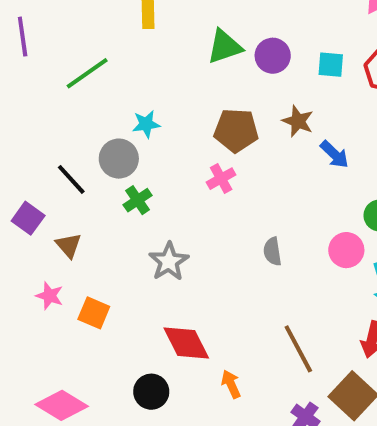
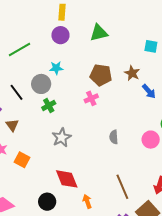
purple circle: (273, 56) -> (60, 35), moved
green line: (87, 73) -> (19, 49), moved

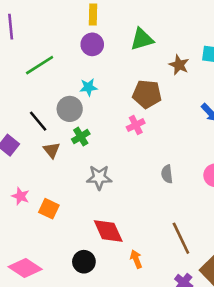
brown star: (132, 73) -> (179, 65), moved
brown triangle: (12, 125) -> (52, 150), moved
gray star: (62, 137) -> (99, 177), turned 30

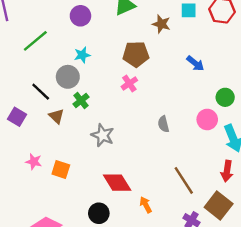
gray star: (99, 177) -> (103, 135), turned 30

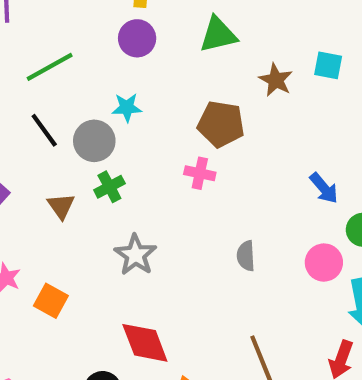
blue arrow: (195, 63) -> (324, 188), moved
pink cross: (129, 83) -> (200, 173), turned 35
black line: (41, 92) -> (44, 130), moved

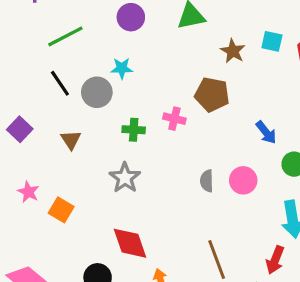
brown pentagon: (221, 124) -> (212, 95), moved
green cross: (109, 187) -> (134, 130), moved, turned 30
pink circle: (324, 263) -> (243, 180), moved

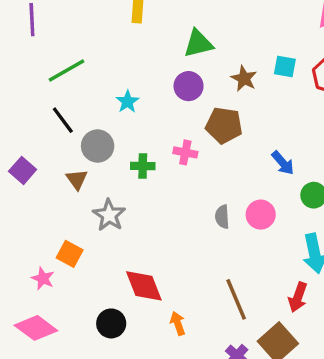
purple circle: (131, 17) -> (189, 86), moved
cyan star: (122, 68) -> (127, 102), turned -30
gray circle: (97, 92) -> (98, 146), moved
gray star: (125, 178) -> (109, 215), moved
pink star: (28, 192) -> (43, 278), moved

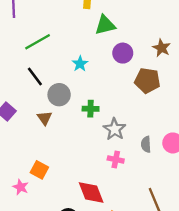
green triangle: (198, 44) -> (105, 25), moved
pink cross: (185, 152) -> (116, 160), moved
gray star: (109, 215) -> (115, 129), moved

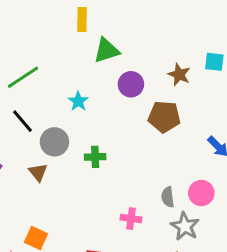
gray star: (115, 129) -> (185, 226), moved

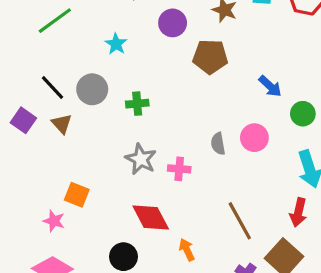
black line: (23, 121) -> (52, 87), moved
brown triangle: (38, 172) -> (62, 124), moved
gray star: (185, 226) -> (141, 159), moved

